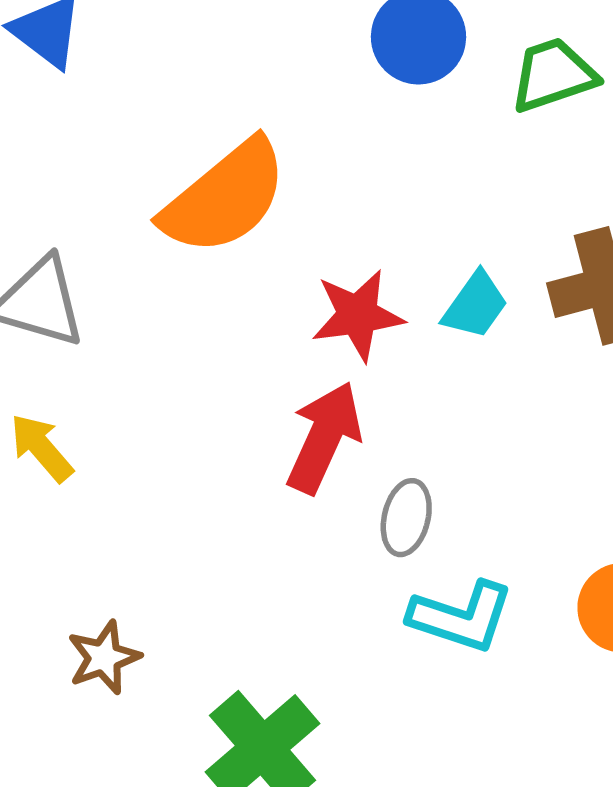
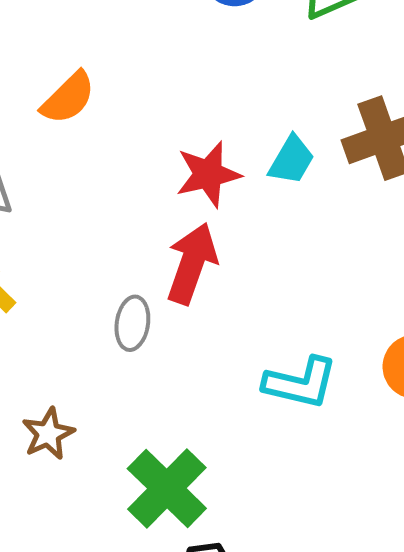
orange semicircle: (225, 197) -> (68, 98), moved, size x0.6
gray ellipse: (406, 518) -> (132, 323), moved

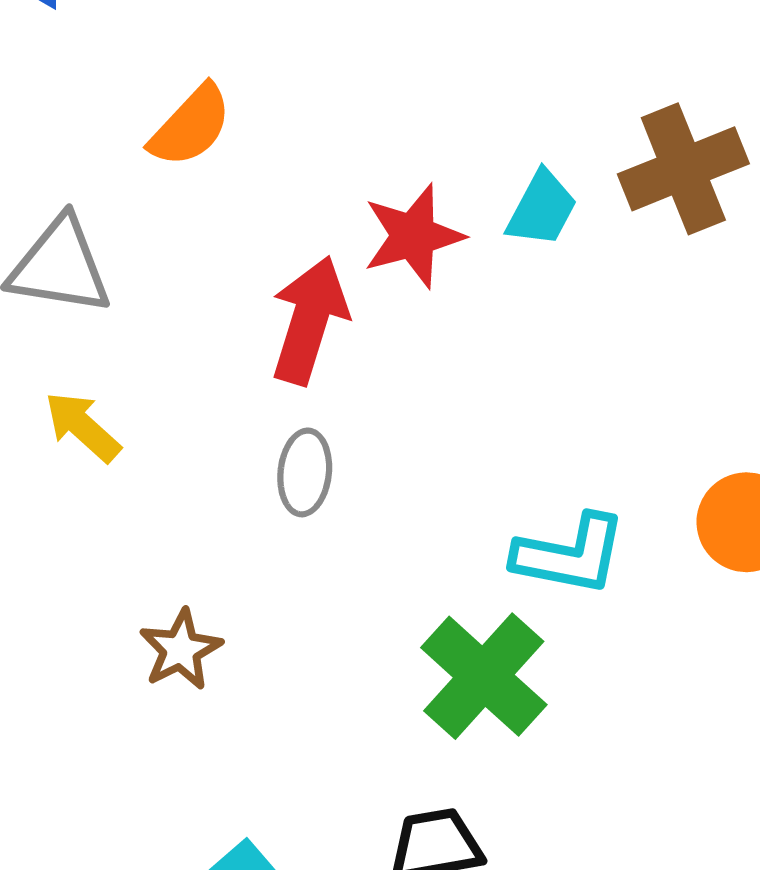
red arrow: (192, 263) -> (309, 320), moved
green cross: (167, 488) -> (484, 676), moved

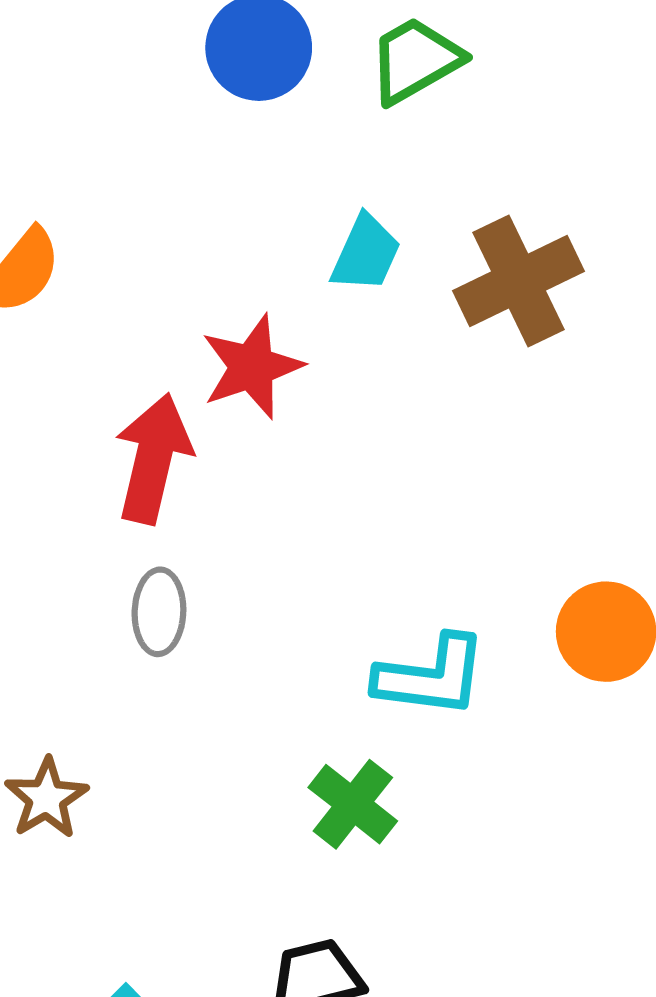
cyan trapezoid: (542, 209) -> (366, 253), moved
green cross: (484, 676) -> (353, 804), size x0.7

